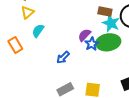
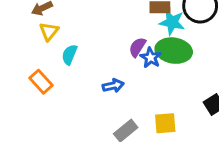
green ellipse: (108, 42) -> (174, 51), turned 30
blue arrow: (63, 57) -> (113, 86), turned -136

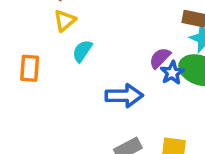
orange rectangle: (41, 82) -> (30, 68), moved, turned 35
blue arrow: (113, 86) -> (124, 96), size x1.5

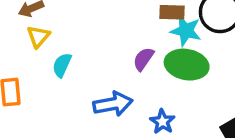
blue star: (172, 73) -> (162, 122), moved

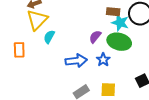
yellow triangle: (38, 37) -> (37, 20), size x1.6
blue star: (162, 122) -> (103, 60), moved

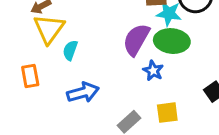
purple semicircle: (95, 37) -> (136, 39), size x1.6
blue arrow: (76, 61) -> (83, 92), moved

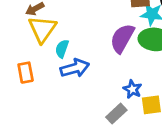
blue star: (153, 71) -> (132, 89), moved
blue arrow: (83, 92) -> (75, 68), moved

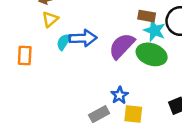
yellow triangle: (42, 29) -> (50, 19), size x0.6
blue arrow: (75, 68) -> (83, 38), moved

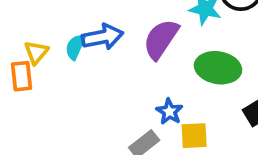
yellow triangle: (50, 19) -> (36, 52), moved
green ellipse: (152, 54) -> (218, 68), moved

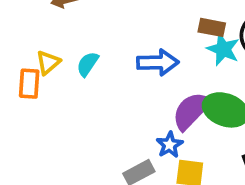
blue arrow: (102, 37) -> (158, 62), moved
purple semicircle: (161, 39) -> (191, 111), moved

